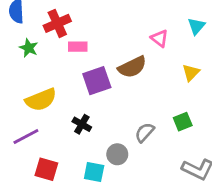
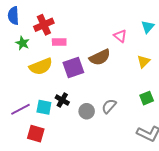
yellow semicircle: (41, 100) -> (41, 66), moved
green square: (183, 122) -> (147, 98), moved
gray circle: (117, 154) -> (87, 111), moved
cyan square: (94, 172) -> (44, 107), moved

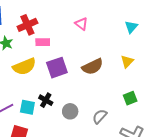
pink triangle: (120, 36) -> (81, 24), moved
brown semicircle: (100, 57) -> (93, 67), moved
gray semicircle: (109, 106) -> (100, 116), moved

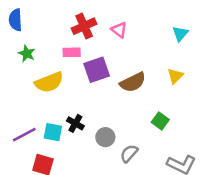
red cross: (27, 25) -> (84, 26), moved
purple square: (57, 68) -> (97, 70), moved
green square: (130, 98) -> (160, 121), moved, turned -32
gray semicircle: (100, 116) -> (129, 153), moved

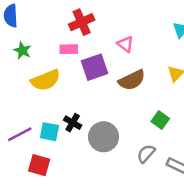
pink triangle: (119, 30) -> (125, 44), moved
gray circle: (105, 137) -> (104, 137), size x1.5
gray semicircle: (129, 153) -> (146, 154), moved

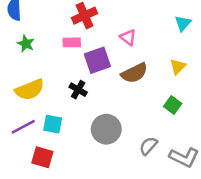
yellow semicircle: (46, 80) -> (30, 90), moved
green square: (160, 120) -> (173, 105), moved
black cross: (73, 123) -> (78, 90), moved

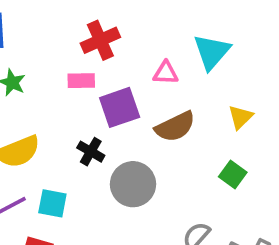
cyan triangle: (183, 23) -> (212, 52), moved, size x1.5
pink triangle: (128, 37) -> (166, 73), turned -36
gray circle: (106, 129) -> (133, 184), moved

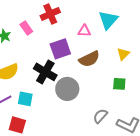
pink rectangle: (81, 81) -> (26, 28), moved, turned 56
black cross: (91, 152) -> (45, 72), size x1.6
green square: (233, 175) -> (119, 84), turned -32

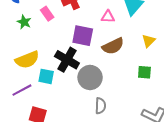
purple square: (60, 49) -> (83, 36), turned 30
cyan square: (25, 99) -> (46, 76), moved
gray semicircle: (100, 116) -> (100, 106), moved, turned 140

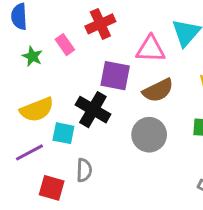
pink triangle: (108, 17) -> (151, 49), size x1.5
gray circle: (90, 77) -> (149, 135), moved
gray semicircle: (100, 106) -> (84, 170), moved

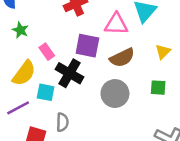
pink rectangle: (65, 45) -> (47, 52), moved
yellow semicircle: (37, 110) -> (24, 73), turned -32

